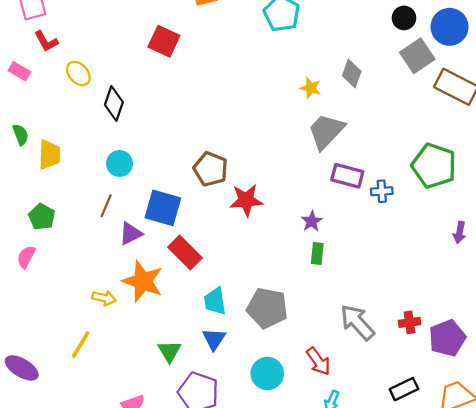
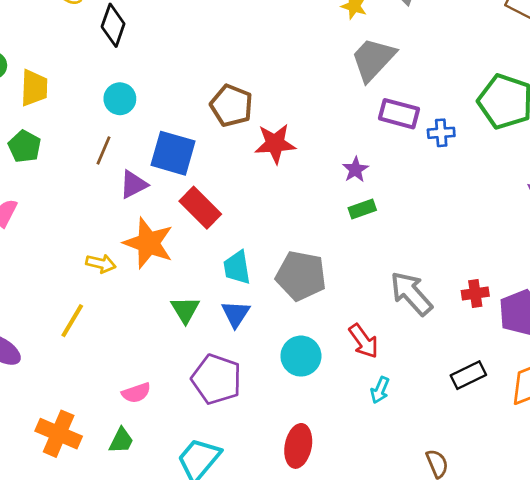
green pentagon: (42, 217) -> (25, 146), moved
green rectangle: (317, 254) -> (362, 209), turned 65
green triangle: (169, 351) -> (185, 310), moved

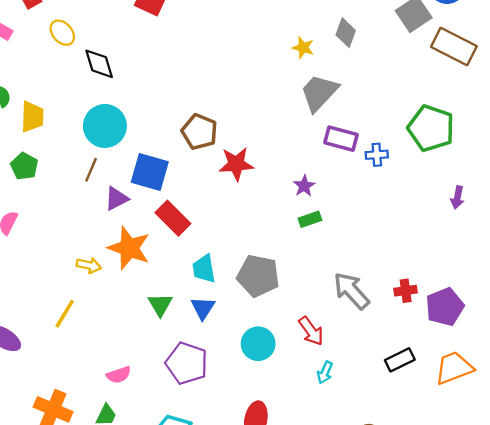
black diamond: (113, 25) -> (99, 64), turned -36
cyan circle: (120, 99) -> (105, 126), size x1.6

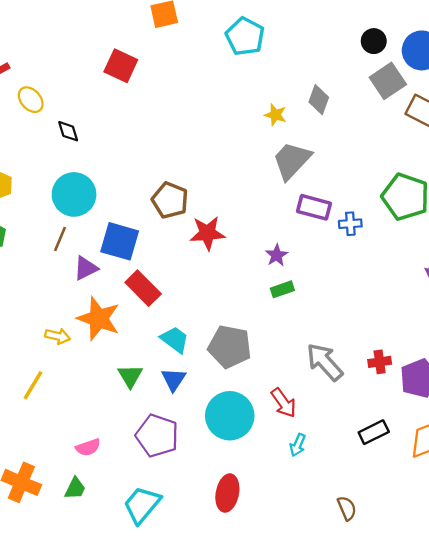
black diamond: (99, 64) -> (68, 131), size x0.7
cyan trapezoid: (204, 269) -> (175, 340), turned 136
cyan circle: (258, 344) -> (230, 416), size x1.4

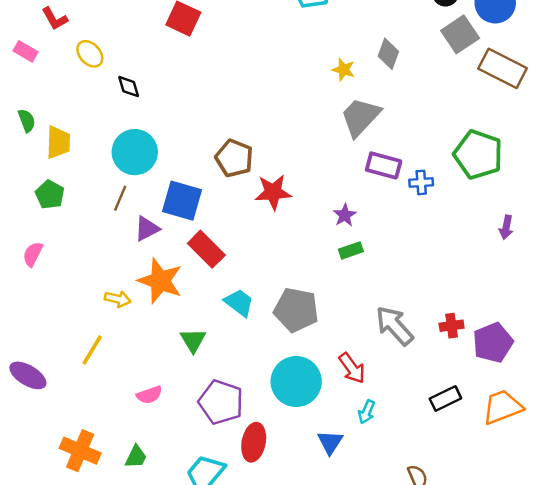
blue triangle: (174, 379) -> (330, 442), moved
pink semicircle: (88, 447) -> (149, 395), moved
red ellipse: (227, 493) -> (254, 442), moved

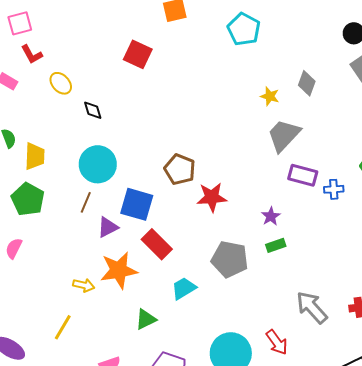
green pentagon: (50, 195) -> (28, 199), size x1.4
orange star: (160, 281) -> (119, 270), turned -30
cyan trapezoid: (239, 303) -> (184, 288), turned -68
gray pentagon: (296, 310) -> (230, 259), moved
green triangle: (193, 340) -> (146, 319), turned 35

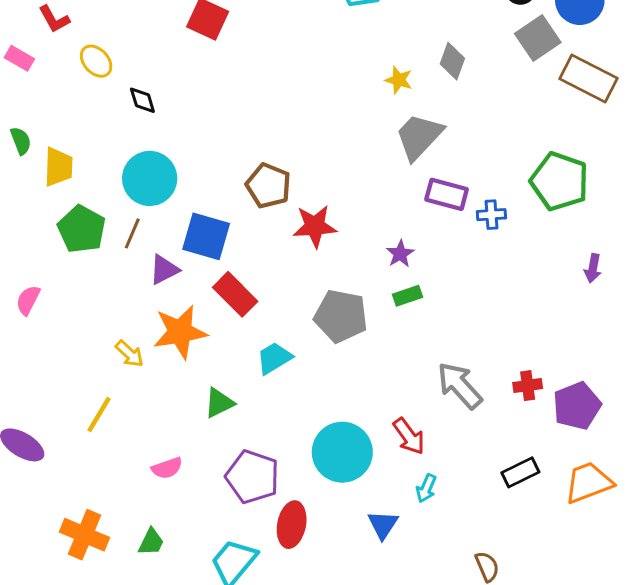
green pentagon: (28, 199) -> (82, 229), moved
yellow arrow: (84, 285) -> (129, 354), turned 30

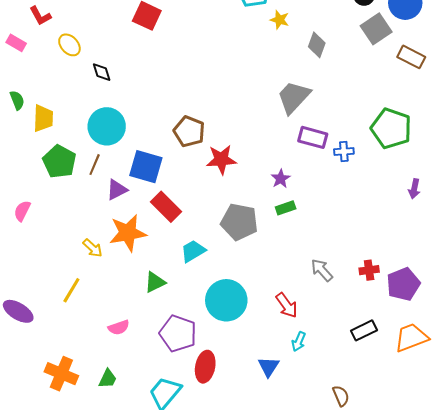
brown rectangle: (588, 79) -> (411, 57), size x0.7
yellow star: (399, 80) -> (280, 20), moved
gray arrow: (460, 386) -> (322, 270), size x0.7
cyan circle: (342, 452) -> (226, 300), moved

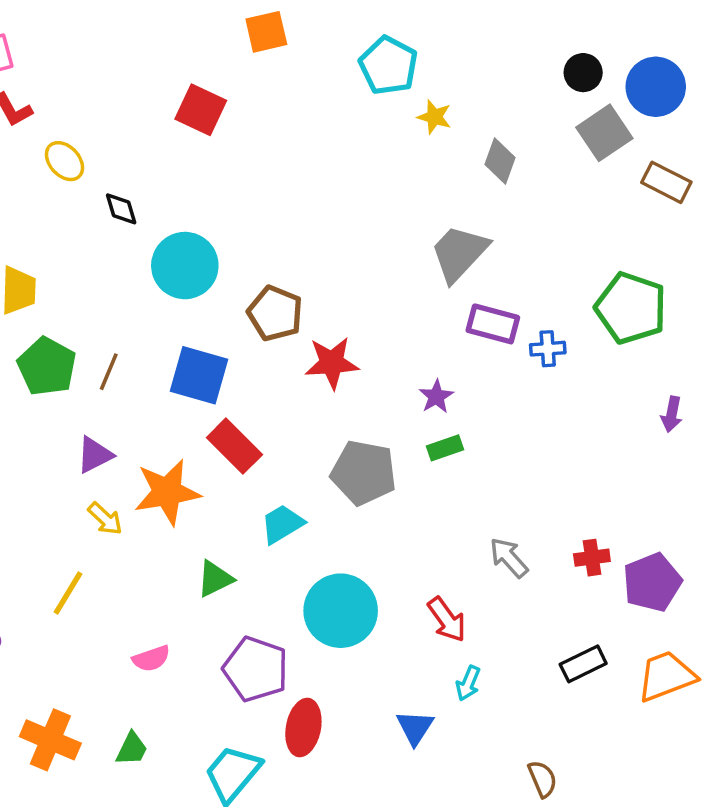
cyan circle: (107, 126) -> (185, 266), moved
purple triangle: (117, 190) -> (95, 455), moved

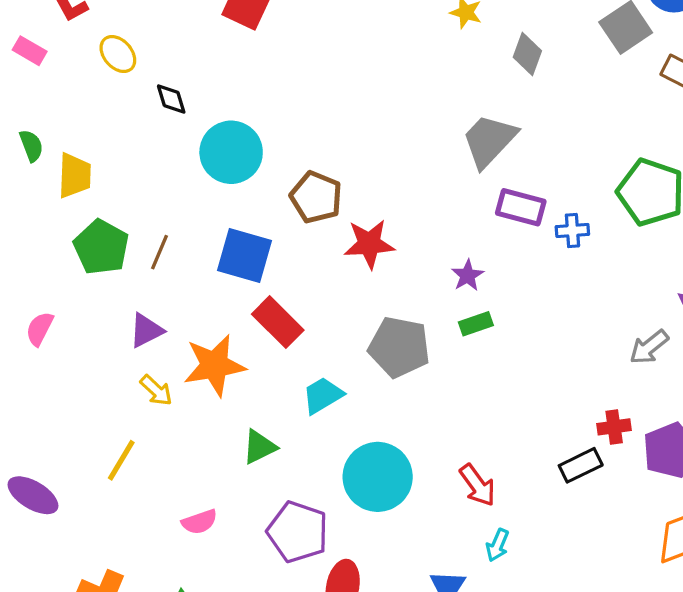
gray arrow: (509, 558) -> (649, 347), moved, turned -87
black rectangle: (583, 664) -> (581, 465), moved

